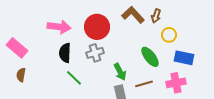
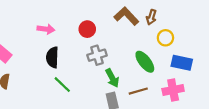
pink arrow: (59, 27) -> (46, 29), size x0.7
red circle: (97, 27) -> (87, 29), size x0.6
gray cross: (95, 53) -> (97, 55), moved

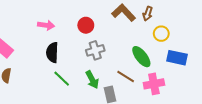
green arrow: (112, 78) -> (92, 80), moved
pink cross: (173, 90) -> (154, 84), moved
brown line: (138, 91) -> (126, 77), moved, turned 48

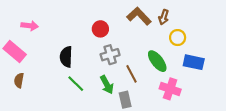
pink arrow: (46, 25) -> (30, 26), moved
brown line: (126, 77) -> (131, 74), moved, turned 30
pink cross: (154, 84) -> (170, 89), turned 30

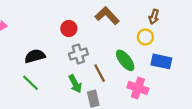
brown arrow: (164, 17) -> (154, 17), moved
black semicircle: (66, 57) -> (35, 56), turned 72
green line: (76, 84) -> (31, 83), moved

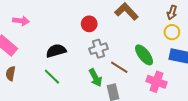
yellow circle: (145, 37) -> (172, 32), moved
brown line: (100, 73) -> (119, 67), turned -30

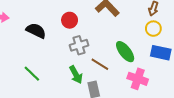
black semicircle: (56, 51) -> (36, 31), moved, turned 42

